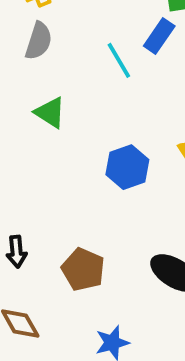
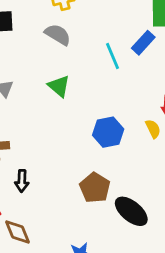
gray semicircle: (39, 41) -> (58, 35), turned -84
brown pentagon: (83, 269) -> (95, 188), moved

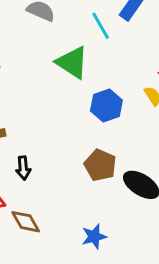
green triangle: (59, 86) -> (72, 63), moved, size x1.4

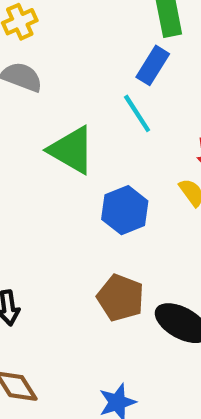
cyan line: (101, 26) -> (137, 113), moved

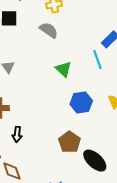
green triangle: (72, 150) -> (63, 69), size x0.7

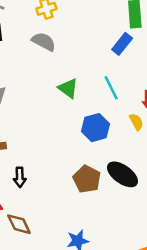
cyan line: (97, 60) -> (111, 88), moved
black ellipse: (95, 161) -> (122, 174), moved

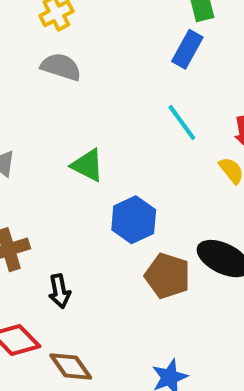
green triangle: (68, 88) -> (88, 165), moved
blue hexagon: (95, 128) -> (134, 220), moved

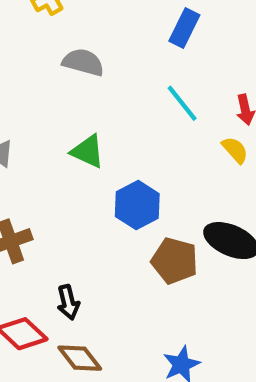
gray semicircle: (61, 67) -> (83, 62), moved
black arrow: (59, 291) -> (68, 302), moved

